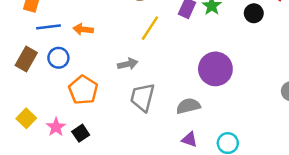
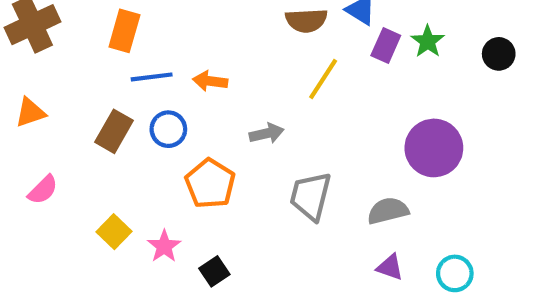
gray arrow: (128, 64) -> (267, 133), moved
black square: (81, 133) -> (214, 271), moved

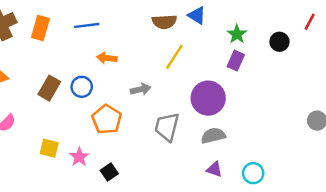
orange rectangle: (124, 31) -> (40, 28), moved
purple rectangle: (386, 46) -> (236, 61), moved
blue line: (152, 77) -> (87, 25), moved
purple circle: (434, 148) -> (208, 98), moved
yellow square: (114, 232) -> (49, 148), turned -30

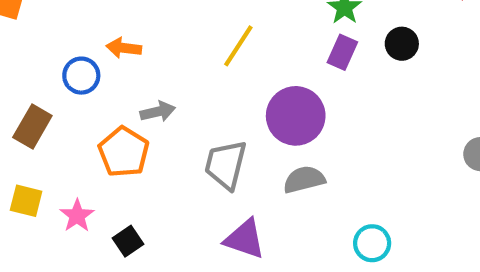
black circle: (279, 42) -> (402, 44), moved
blue circle: (82, 87) -> (81, 76), moved
brown rectangle: (49, 88) -> (32, 126), moved
gray arrow: (141, 89) -> (158, 112), moved
purple triangle: (214, 169) -> (245, 239), moved, size x1.5

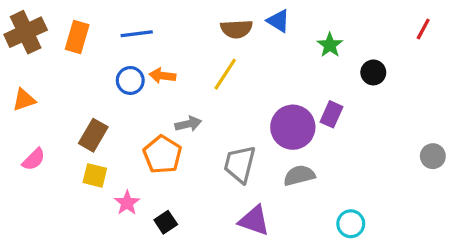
yellow line: (238, 46) -> (225, 74), moved
purple rectangle: (342, 52) -> (331, 114), moved
blue circle: (81, 76) -> (130, 80), moved
yellow square: (26, 201) -> (95, 175), moved

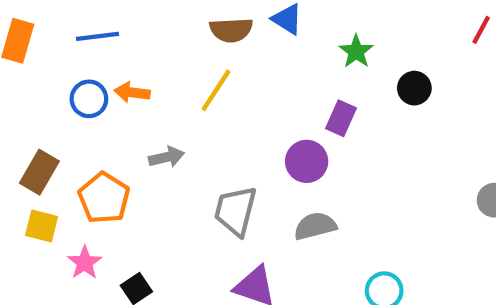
purple rectangle: (331, 114) -> (341, 118), moved
purple circle: (293, 127) -> (307, 161), size x0.7
orange pentagon: (162, 155) -> (104, 198), moved

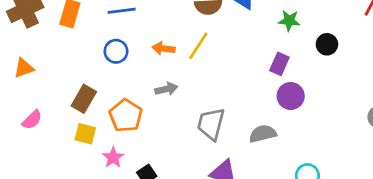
green star: (356, 51) -> (289, 21), turned -30
orange arrow: (132, 92) -> (163, 49), moved
purple circle: (307, 161) -> (291, 96), moved

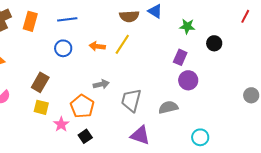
gray arrow: (166, 89) -> (101, 84), moved
orange pentagon: (126, 116) -> (82, 106), moved

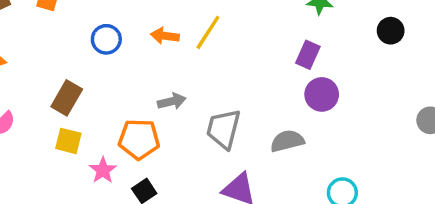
black circle: (214, 43) -> (391, 31), moved
orange pentagon: (82, 106) -> (139, 139), turned -30

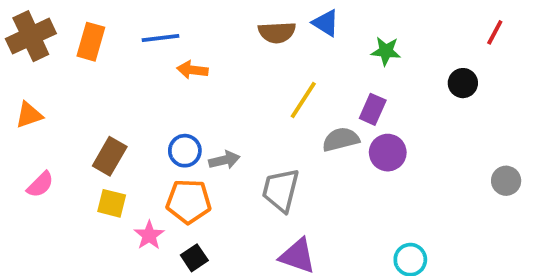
yellow line: (208, 32) -> (303, 100), moved
orange arrow: (165, 36) -> (192, 70), moved
blue circle: (106, 39) -> (185, 151), moved
gray semicircle: (287, 141) -> (341, 139), moved

